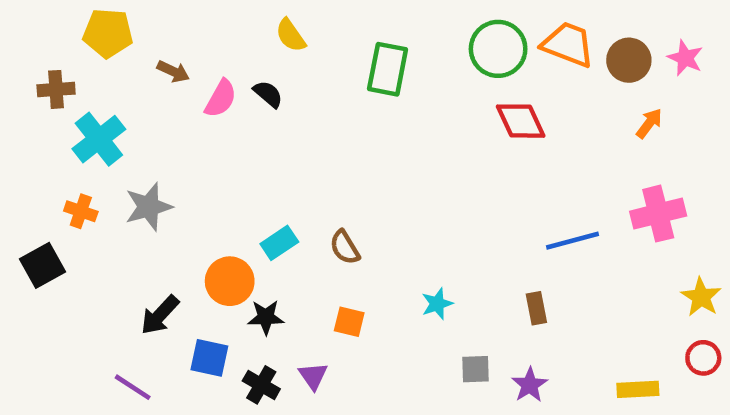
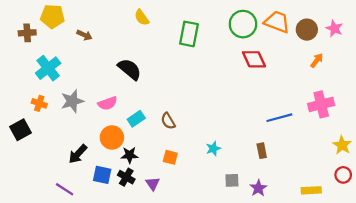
brown cross: (56, 89) -> (27, 33), moved
black semicircle: (268, 94) -> (130, 69), moved, size x1.6
pink semicircle: (221, 99) -> (108, 103), moved, turned 42
black cross: (261, 385) -> (126, 177), moved

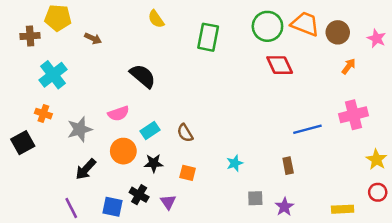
pink star: (334, 28) -> (376, 38), moved
gray star: (72, 101) -> (80, 129), moved
black star: (130, 155) -> (154, 163), moved
blue square: (102, 175) -> (112, 207), moved
purple line: (65, 189) -> (71, 208), turned 30

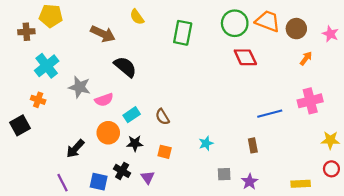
brown arrow: (93, 38) -> (103, 34), moved, size x1.6
gray star: (80, 129) -> (80, 87), moved, turned 30
yellow star: (376, 160) -> (330, 140), turned -30

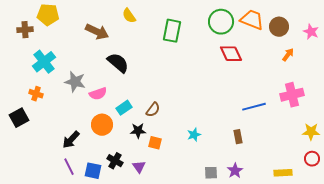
brown semicircle: (162, 117) -> (153, 110), turned -112
black star: (135, 143) -> (138, 131), moved
gray square: (224, 174) -> (211, 173), moved
purple line: (63, 183) -> (69, 167), moved

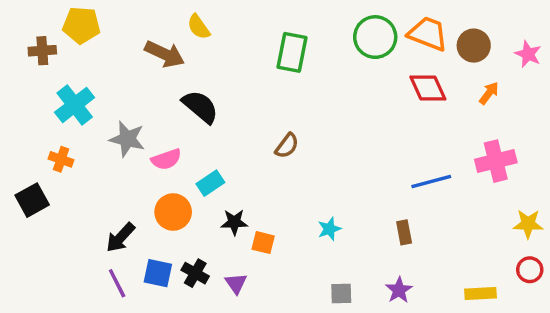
yellow semicircle: (129, 16) -> (199, 27), moved
red diamond: (231, 54) -> (428, 88), moved
brown semicircle: (153, 110) -> (287, 146), moved
blue square: (93, 171) -> (158, 273), moved
gray square: (211, 173) -> (341, 294), moved

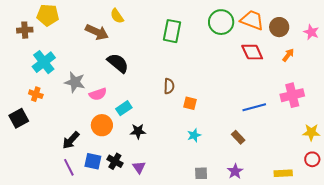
brown semicircle: (287, 146) -> (169, 86), turned -35
brown rectangle: (404, 232) -> (238, 137), turned -32
orange square: (263, 243) -> (190, 103), moved

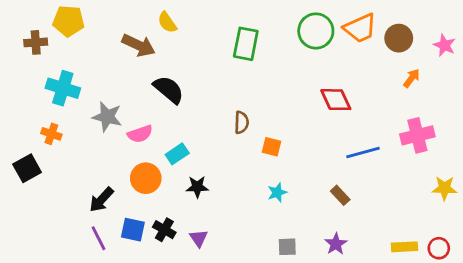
orange trapezoid: (252, 20) -> (360, 28), turned 135
red diamond: (252, 52) -> (336, 100), moved
cyan cross: (44, 62) -> (63, 88), turned -35
red circle: (312, 159) -> (439, 248), moved

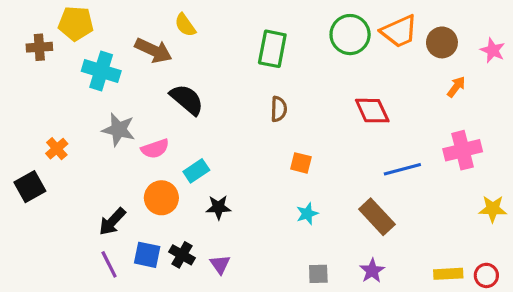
cyan cross: (63, 88) -> (101, 71), moved
brown semicircle: (242, 122) -> (279, 109), moved
orange cross: (51, 134) -> (57, 149), turned 30
brown rectangle: (340, 195) -> (377, 217), size x1.6

